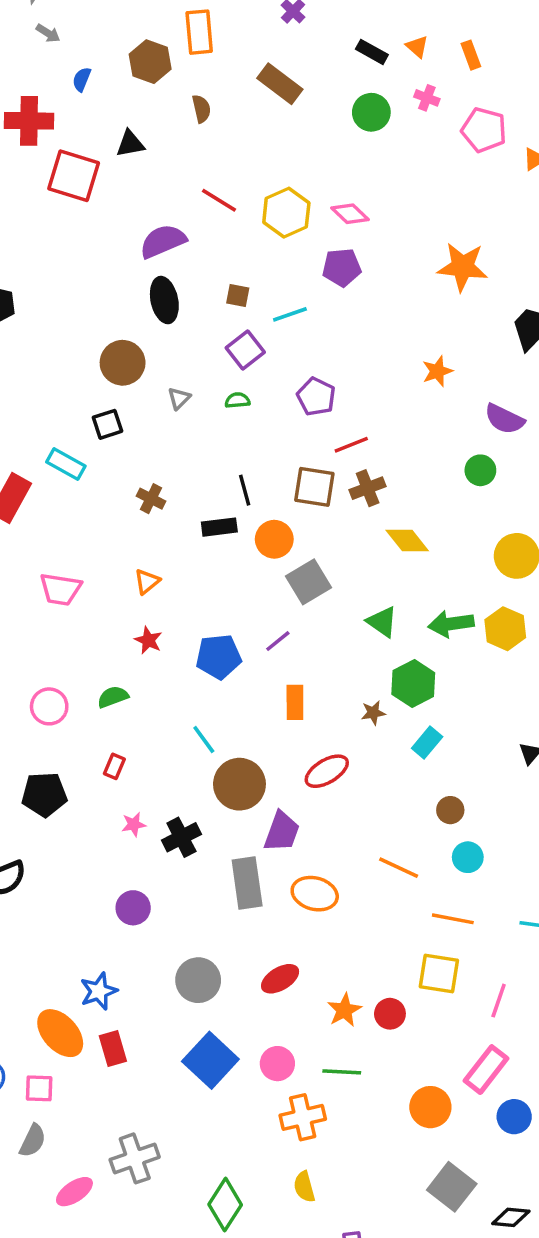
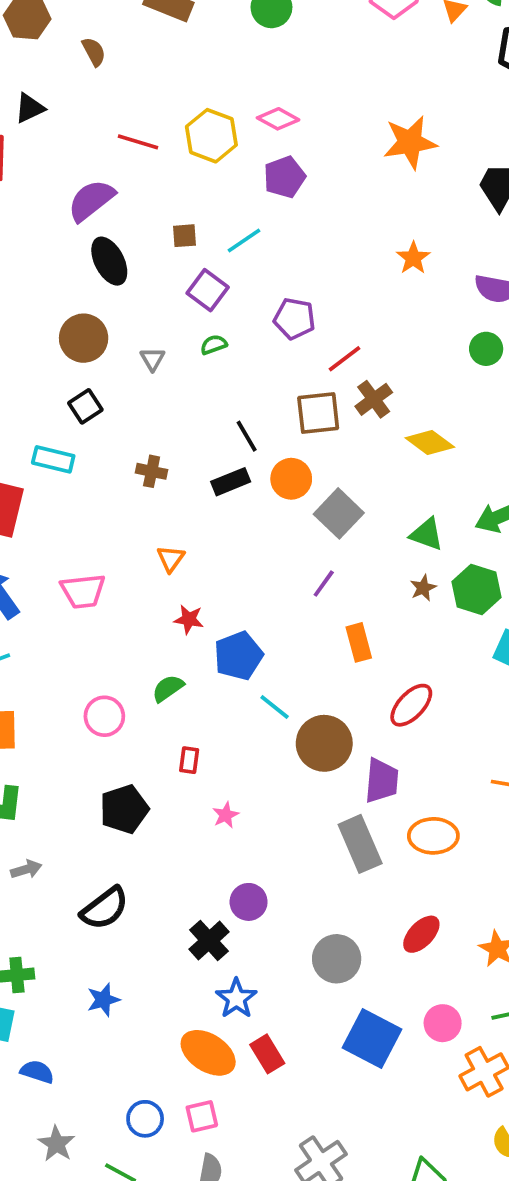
blue pentagon: (219, 657) -> (238, 656), moved
brown star: (373, 713) -> (423, 588), moved
black cross: (181, 837) -> (209, 941), moved

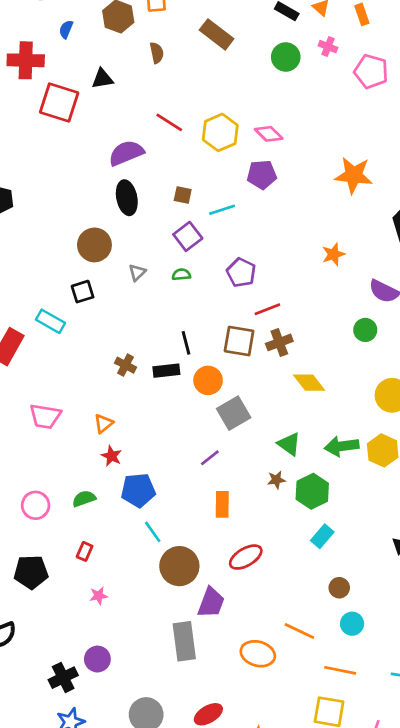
brown cross: (152, 471) -> (125, 365), moved
orange triangle: (171, 559) -> (103, 424), moved
orange ellipse: (433, 836) -> (258, 654), moved

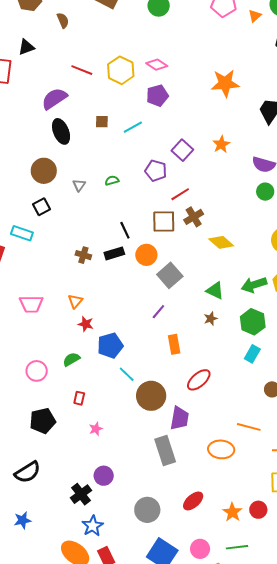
purple square: (188, 236) -> (182, 150), moved
green circle: (365, 330) -> (265, 192), moved
green hexagon: (312, 491) -> (253, 322), moved

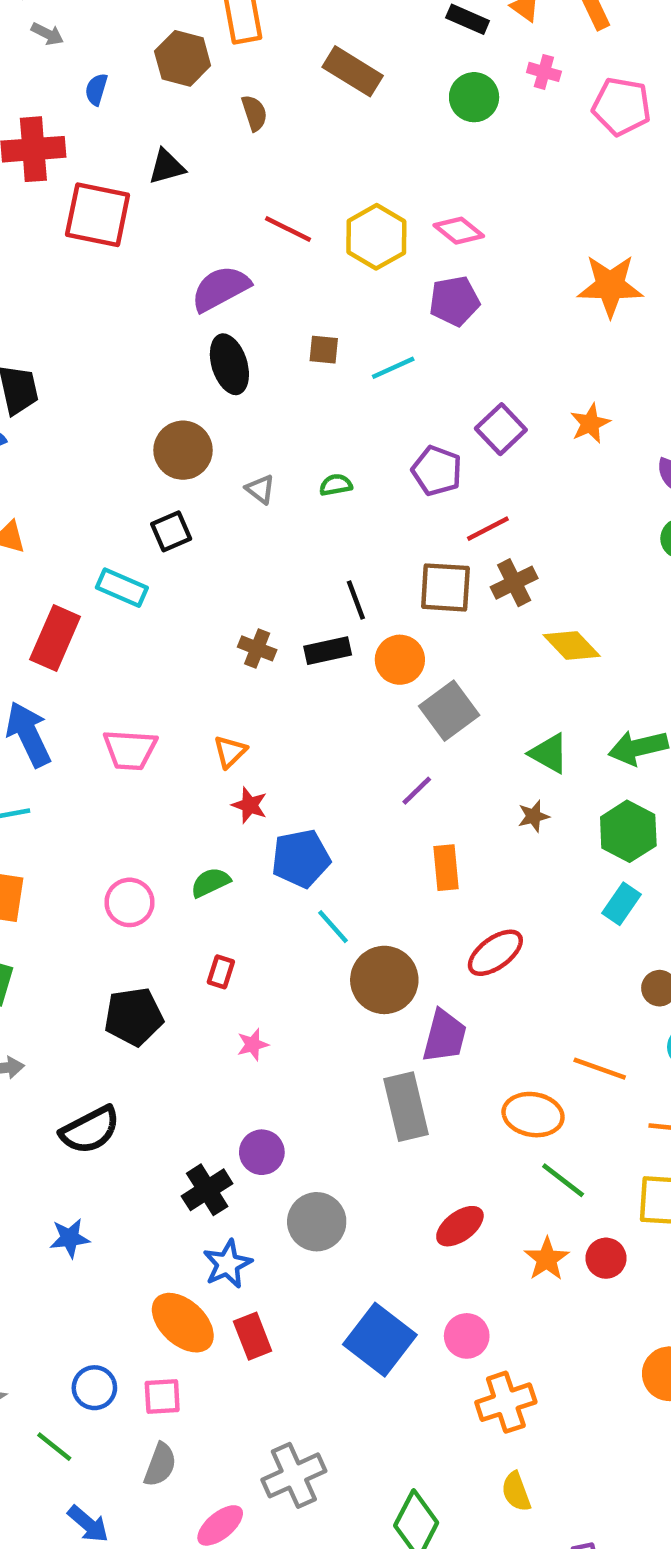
gray triangle: (79, 185) -> (260, 489), turned -32
gray circle: (147, 510) -> (317, 1222), moved
green line: (237, 547) -> (563, 1180), moved, turned 40

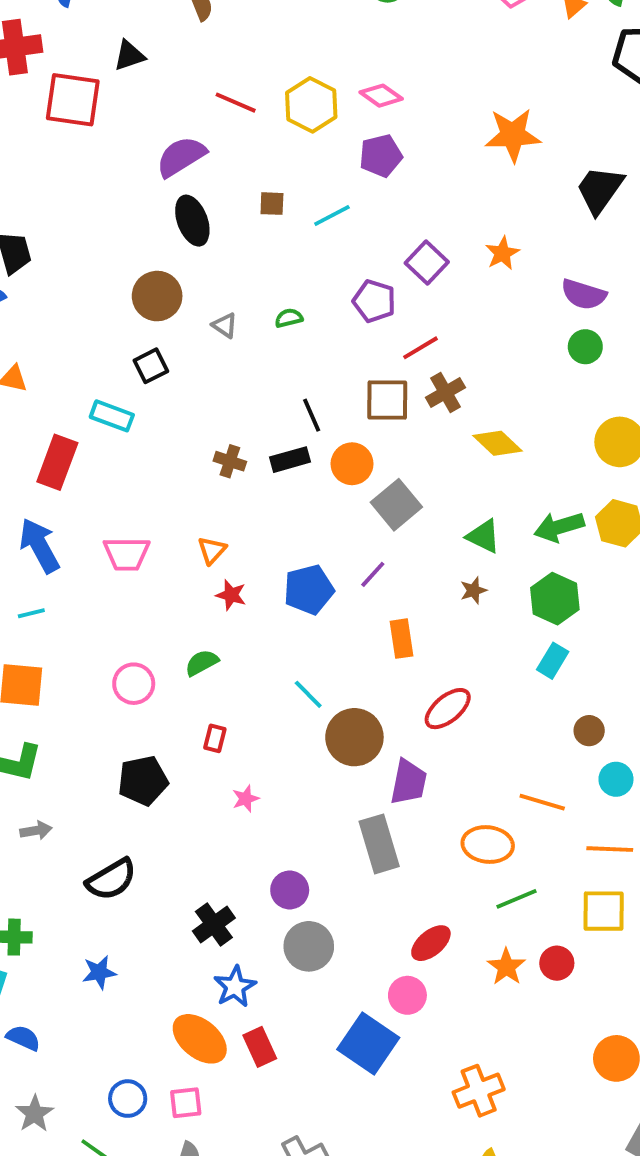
blue pentagon: (301, 859) -> (309, 590), moved
purple circle: (262, 1152) -> (290, 890), moved
green line: (563, 1180) -> (516, 899), turned -57
pink circle: (467, 1336) -> (407, 995), moved

